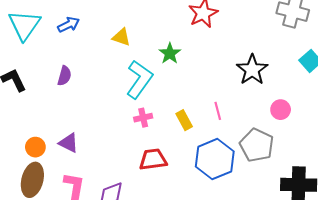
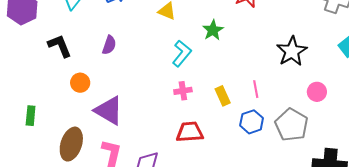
cyan L-shape: (139, 79) -> (182, 53), size x0.7
purple triangle: (69, 143) -> (109, 111), size x1.5
orange circle: (35, 147) -> (80, 83), moved
blue hexagon: (215, 159) -> (252, 122), moved, size x0.6

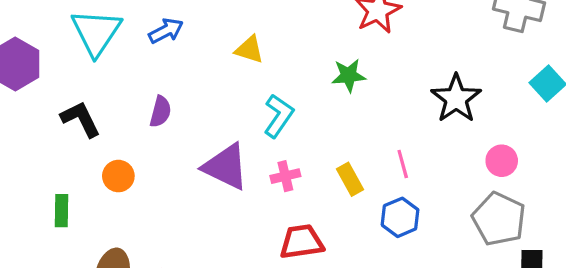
green star: (213, 30) -> (349, 75), moved, turned 30
purple triangle: (109, 111) -> (226, 167), moved
green rectangle: (31, 116) -> (62, 211), moved
gray pentagon: (291, 125) -> (499, 219), moved

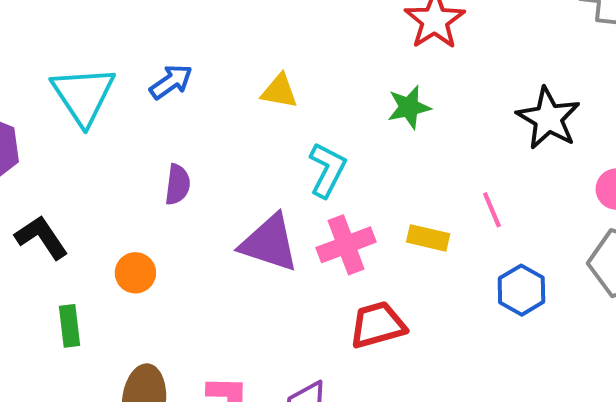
black L-shape: (81, 119) -> (41, 237), moved
pink cross: (285, 176) -> (346, 245), size x1.5
yellow rectangle: (350, 179) -> (428, 238), turned -40
blue hexagon: (400, 217) -> (521, 290), moved

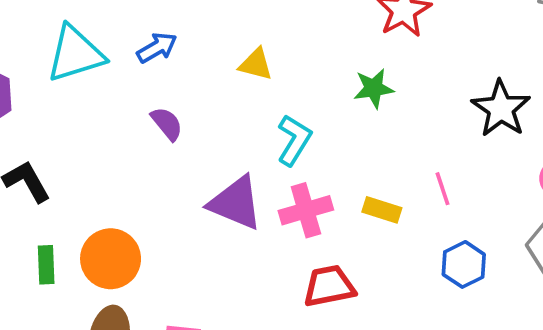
cyan triangle: (83, 95) -> (75, 54), turned 42
purple semicircle: (178, 185) -> (167, 124), moved, turned -51
orange circle: (135, 273) -> (111, 259), moved, size x1.6

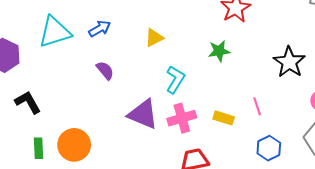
yellow triangle: (256, 64) -> (154, 38), turned -42

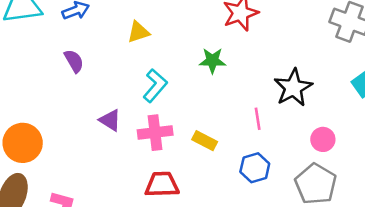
pink line: (257, 106) -> (258, 119), moved
purple triangle: (143, 114) -> (110, 120), size x0.6
blue hexagon: (269, 148) -> (255, 168), moved

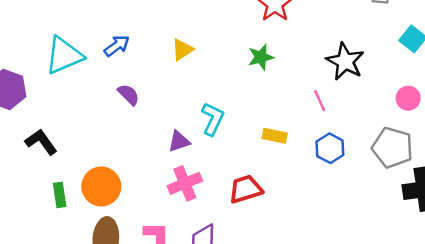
cyan L-shape: (155, 86) -> (213, 119), moved
purple triangle: (110, 120) -> (179, 141), turned -35
pink cross: (155, 133) -> (185, 183), moved
pink circle: (323, 139) -> (408, 98), moved

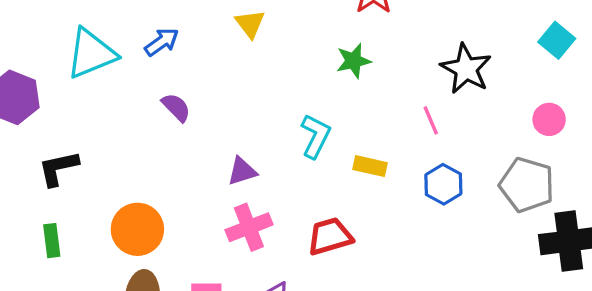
yellow triangle: (182, 50) -> (250, 24), moved, turned -35
cyan L-shape: (213, 119) -> (316, 136), moved
black L-shape: (41, 142) -> (58, 168), turned -68
green rectangle: (60, 195) -> (52, 241), moved

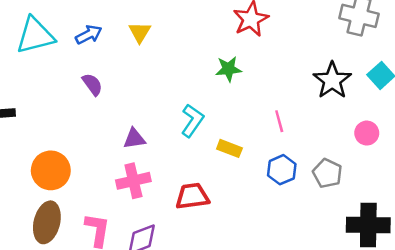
yellow triangle: (250, 24) -> (140, 32), moved
black star: (466, 69) -> (332, 80), moved
gray pentagon: (527, 185) -> (327, 173), moved, size x0.7

